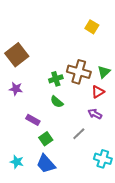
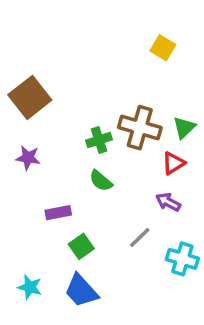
purple rectangle: (33, 120) -> (58, 213), turned -40
cyan cross: (103, 159) -> (182, 259), moved

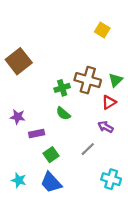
purple star: (28, 158) -> (18, 117), moved
cyan cross: (182, 259) -> (111, 179), moved

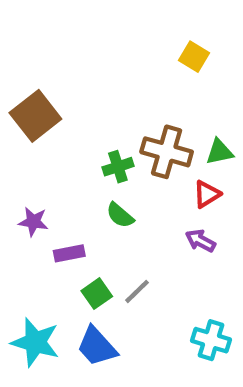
green triangle: (116, 80) -> (219, 152), turned 32
gray line: (88, 149) -> (137, 291), moved
cyan star: (19, 180) -> (35, 342), size x1.6

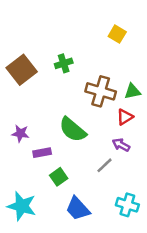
green cross: (118, 167) -> (64, 63), moved
green semicircle: (120, 215) -> (73, 130), size x1.6
gray line: (137, 291) -> (104, 165), moved
blue trapezoid: (97, 346) -> (78, 209), moved

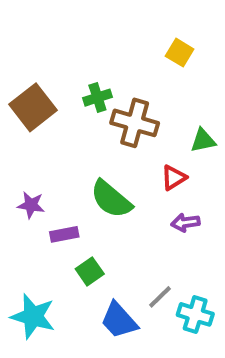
brown cross: (101, 91) -> (135, 123), moved
red triangle: (125, 117) -> (174, 178), moved
purple arrow: (121, 145) -> (185, 223), turned -36
gray line: (104, 165) -> (160, 297), moved

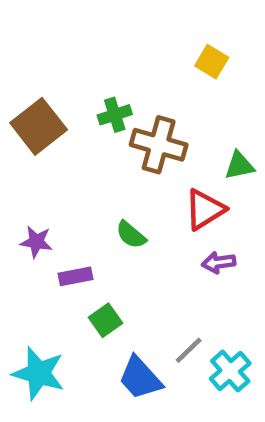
red triangle: (174, 178) -> (205, 209), size x1.4
green semicircle: (111, 199) -> (131, 235), size x0.6
cyan cross: (195, 314) -> (230, 371), turned 32

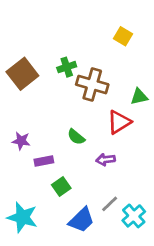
purple arrow: (219, 263) -> (106, 160), moved
blue trapezoid: (140, 378) -> (81, 220), turned -92

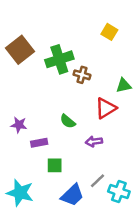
green cross: (67, 67) -> (59, 59), size x1.6
brown square: (22, 74) -> (20, 50), moved
brown cross: (92, 85) -> (82, 75), size x0.6
green square: (61, 186) -> (55, 165), turned 35
cyan cross: (134, 216) -> (119, 192), turned -30

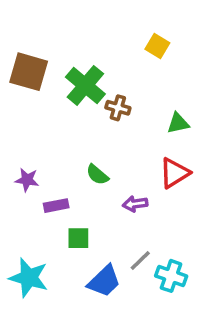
brown square: (20, 50) -> (29, 72), turned -36
green cross: (59, 59) -> (85, 85), turned -32
red triangle: (106, 108) -> (175, 173), moved

